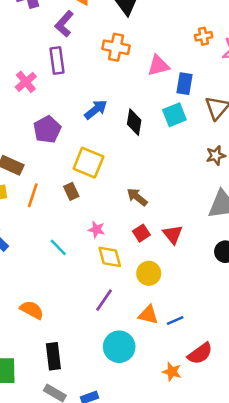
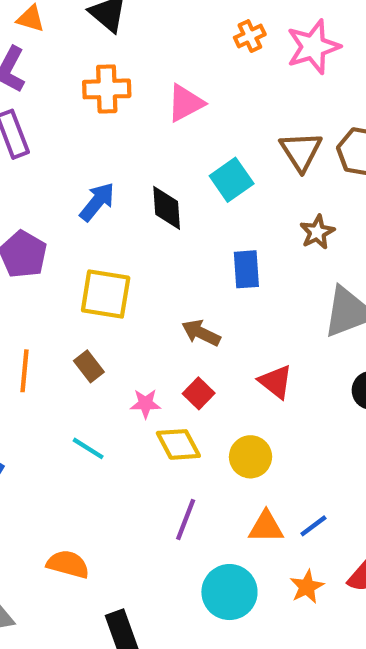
blue rectangle: (184, 84) -> (246, 269), moved
brown rectangle: (71, 191) -> (89, 366), moved
red square: (141, 233) -> (199, 393), moved
orange star: (172, 372) -> (307, 587), moved, turned -30

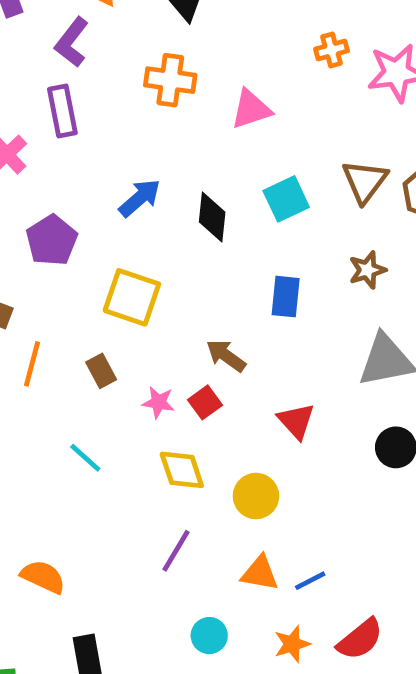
red square: (199, 393) -> (205, 402), moved
pink star: (145, 404) -> (158, 402), moved
cyan circle: (229, 592) -> (209, 636), size x0.6

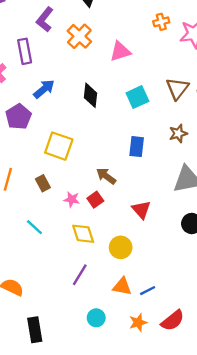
purple L-shape: (72, 42) -> (45, 19), moved
orange cross: (170, 80) -> (79, 36), turned 35
blue arrow: (140, 198) -> (44, 89), moved
black diamond: (212, 217) -> (90, 95), moved

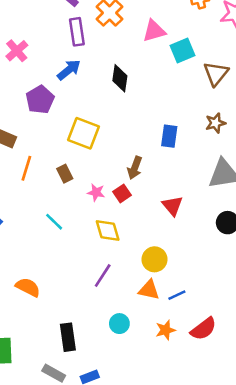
purple rectangle: (25, 51) -> (77, 32), moved
cyan square: (137, 97) -> (183, 51), moved
brown arrow: (106, 176) -> (135, 168), turned -108
yellow circle: (121, 247) -> (155, 259), moved
black rectangle: (35, 330) -> (68, 337), moved

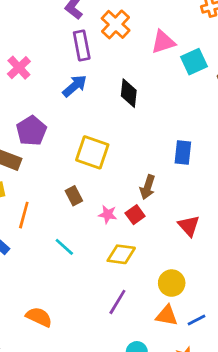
purple pentagon: (40, 100) -> (31, 131), moved
orange line: (26, 168) -> (24, 215), moved
yellow diamond: (108, 231) -> (121, 254), turned -64

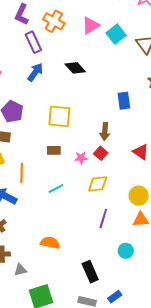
black diamond: (129, 93) -> (75, 68), turned -35
brown rectangle: (74, 196) -> (54, 150), turned -48
cyan line: (64, 247) -> (56, 188), turned -56

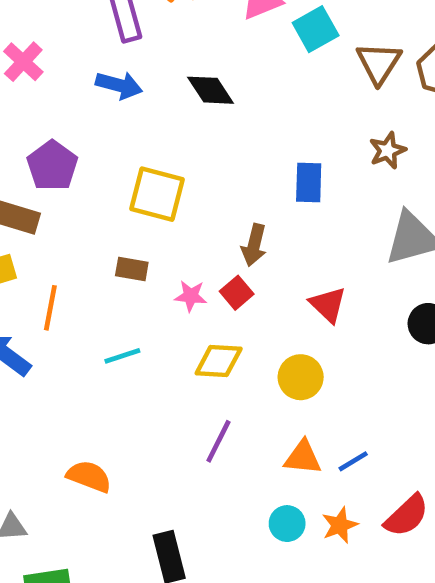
blue arrow: (35, 72) -> (119, 85), turned 60
yellow circle: (139, 196) -> (301, 377), moved
cyan circle: (126, 251) -> (287, 524), moved

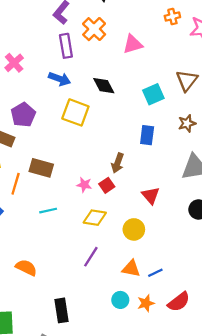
cyan square: (316, 29) -> (153, 94), moved
yellow square: (157, 194) -> (75, 112), moved
brown rectangle: (132, 269) -> (41, 168), moved, size x1.5

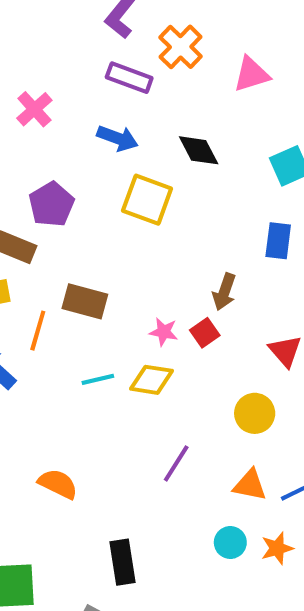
purple rectangle: (66, 46) -> (129, 78), turned -60
yellow diamond: (95, 218) -> (151, 380), moved

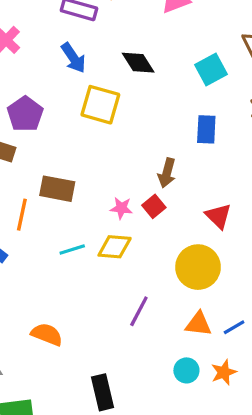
blue arrow: (118, 138) -> (73, 58), turned 40
yellow circle: (255, 413) -> (198, 267), size x1.4

